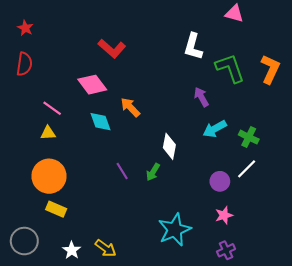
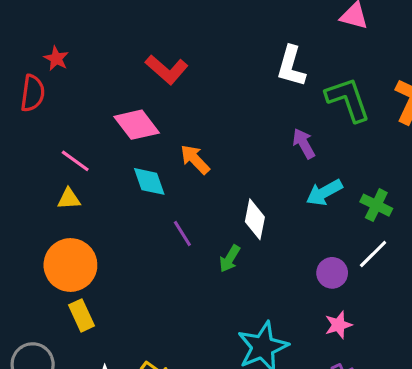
red star: (25, 28) -> (56, 58), moved
purple line: (122, 171) -> (182, 233), moved
yellow rectangle: (56, 209) -> (81, 315), turned 42

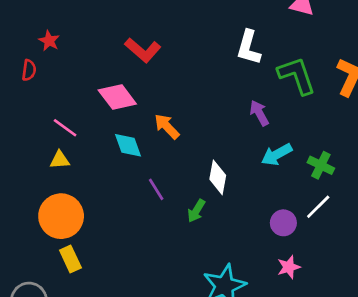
red semicircle: (33, 93) -> (29, 70), size x0.7

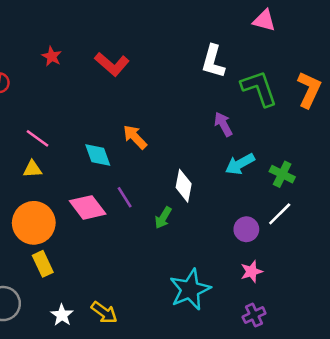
red star: (49, 41) -> (52, 56), moved
pink diamond: (117, 97) -> (88, 207), moved

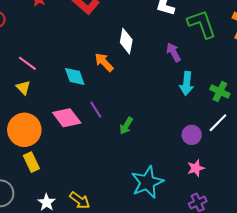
cyan arrow: (240, 164) -> (187, 83), turned -55
yellow triangle: (32, 169) -> (23, 87), turned 49
white diamond: (184, 186) -> (126, 41), moved

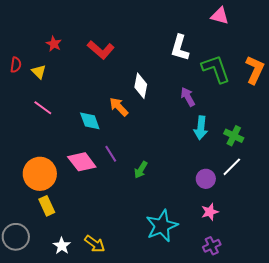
yellow triangle: (23, 87) -> (39, 72), moved

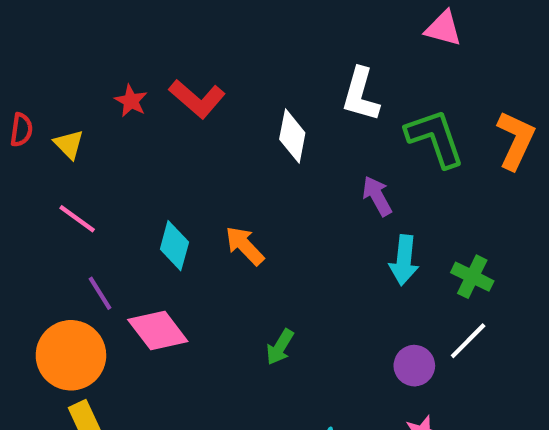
red star: (54, 44) -> (131, 101), moved
white diamond: (141, 86) -> (292, 136), moved
orange arrow: (119, 107) -> (245, 246), moved
cyan diamond: (90, 121) -> (174, 246), turned 35
purple line: (111, 154) -> (100, 293), moved

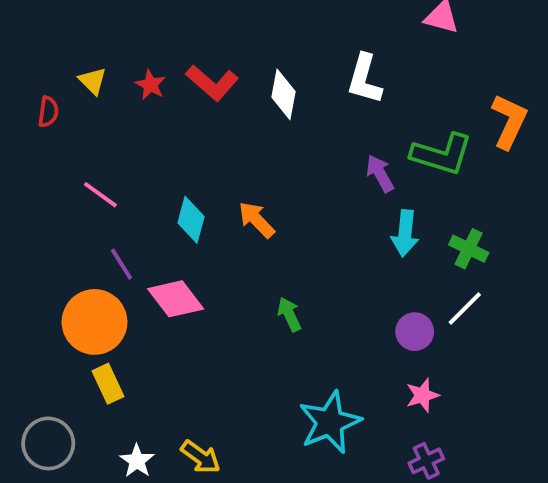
white diamond: (292, 136) -> (284, 94), moved
green L-shape: (435, 138) -> (442, 154), moved, turned 126
yellow triangle: (69, 144) -> (93, 81), moved
green arrow: (280, 347) -> (289, 314), turned 124

